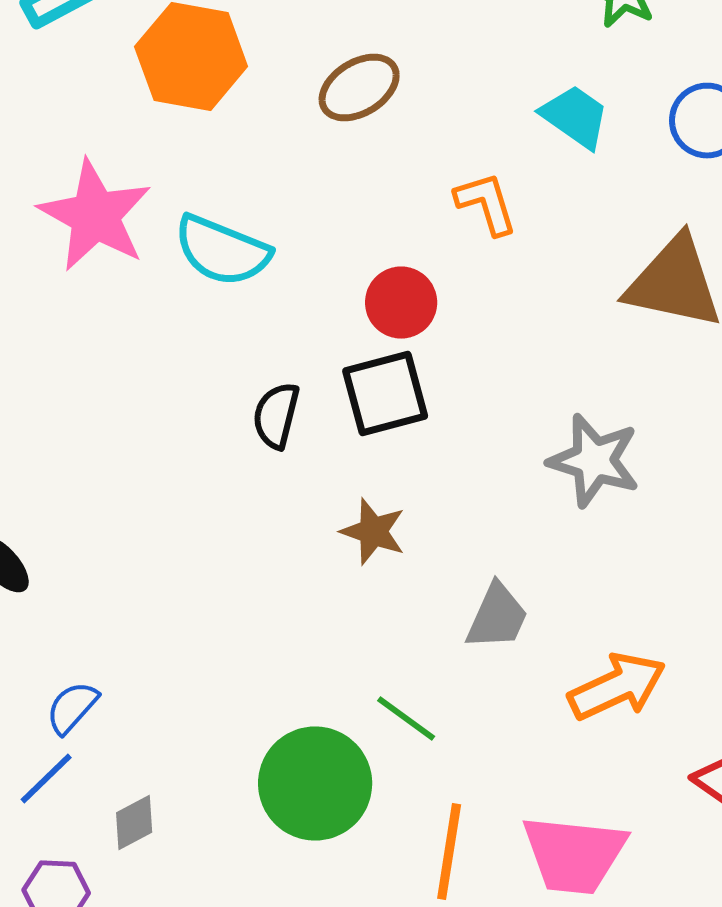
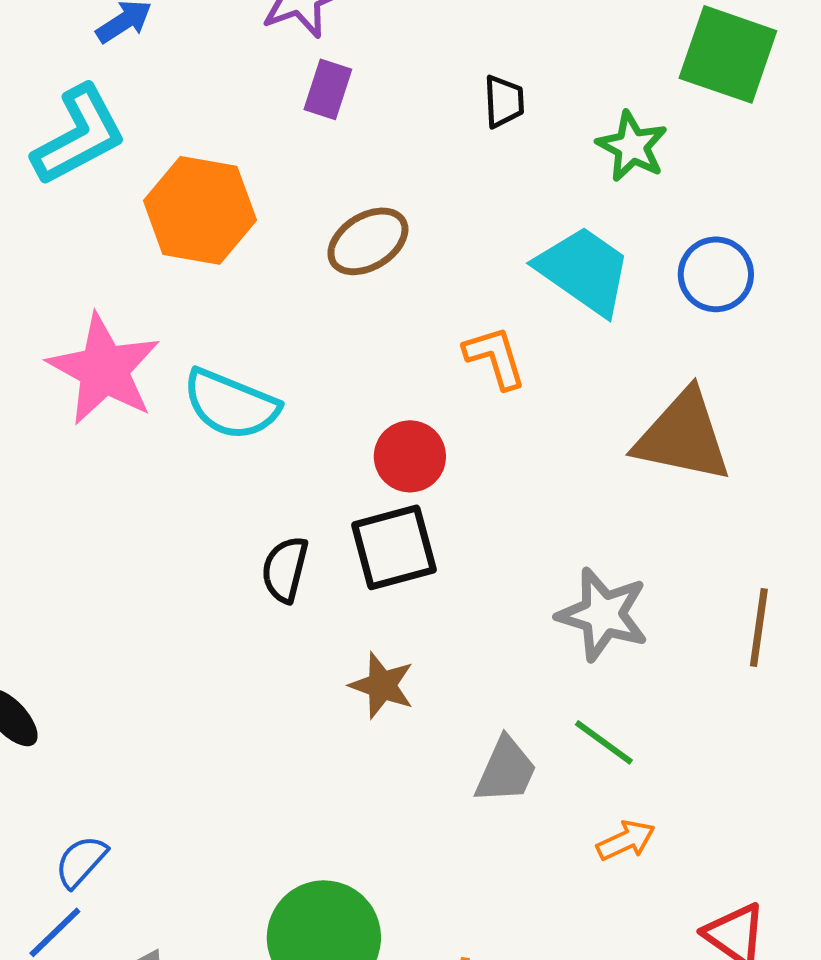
cyan trapezoid: (575, 116) -> (584, 270), size x1.4
orange arrow: (617, 686) -> (626, 840), size x0.6
green line: (406, 718) -> (604, 742), moved

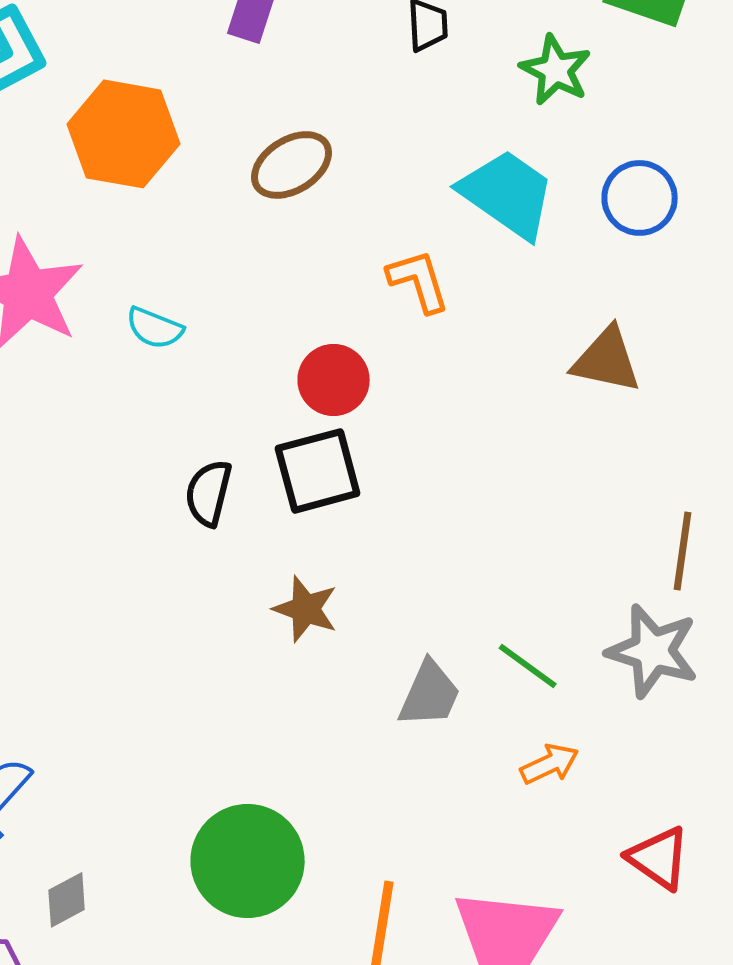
cyan semicircle: (231, 404) -> (155, 328), size x0.6
brown triangle: (683, 436) -> (607, 360), size x0.7
gray star: (603, 614) -> (653, 651), moved

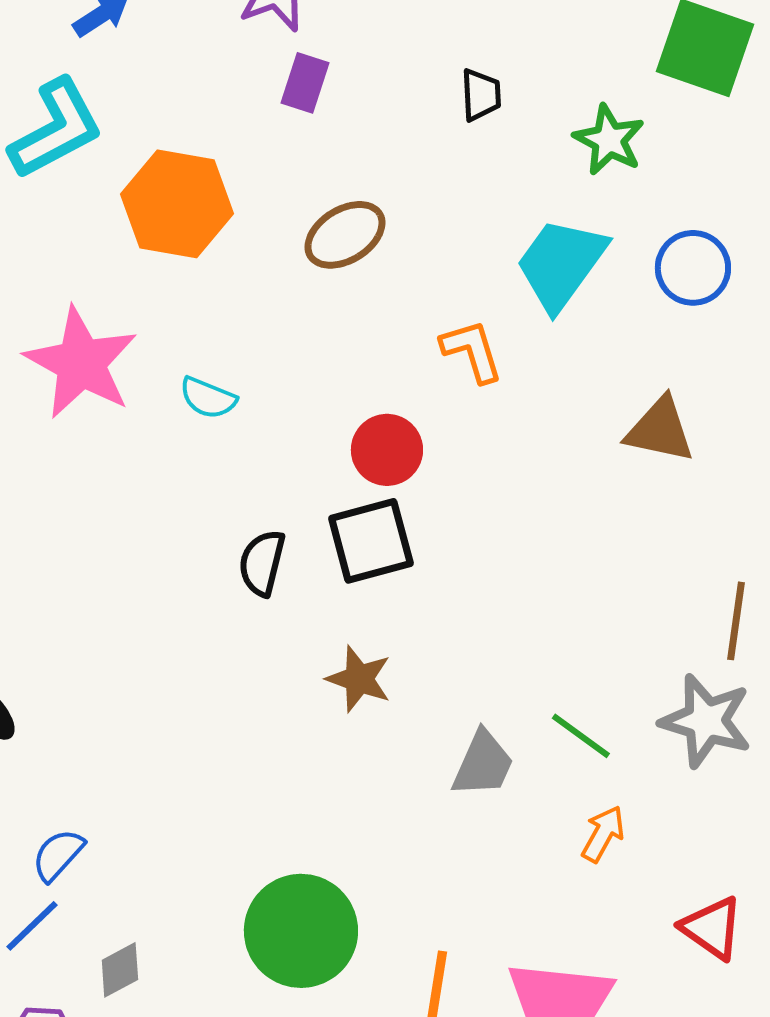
cyan trapezoid: (508, 194) -> (561, 264), turned -89
orange arrow: (550, 764) -> (603, 834), turned -36

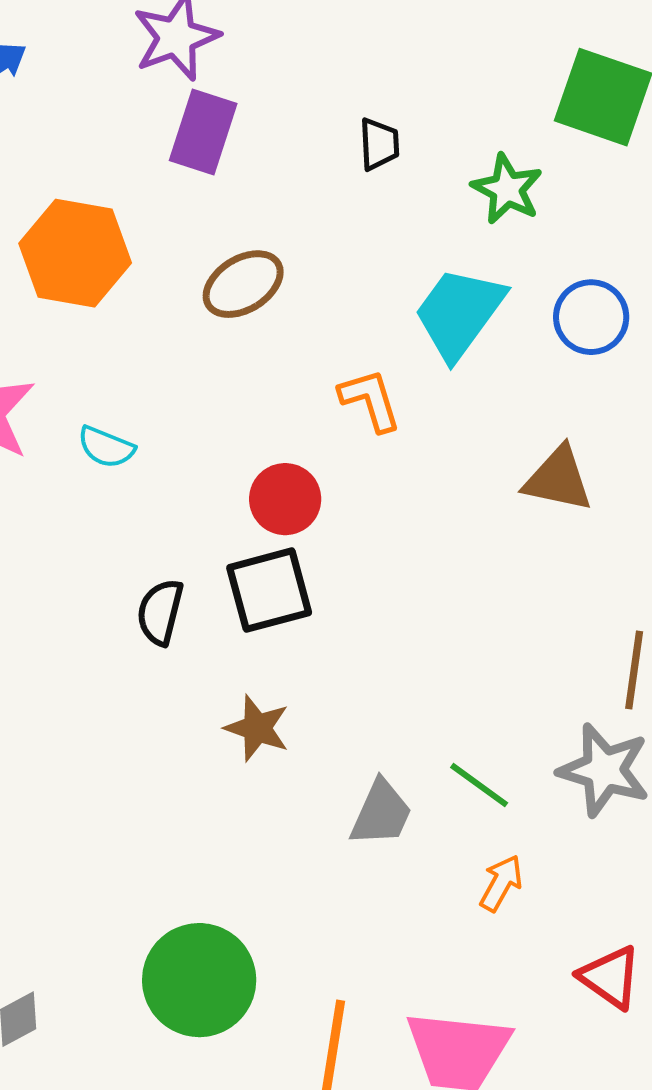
purple rectangle: (305, 83) -> (203, 132), size x1.4

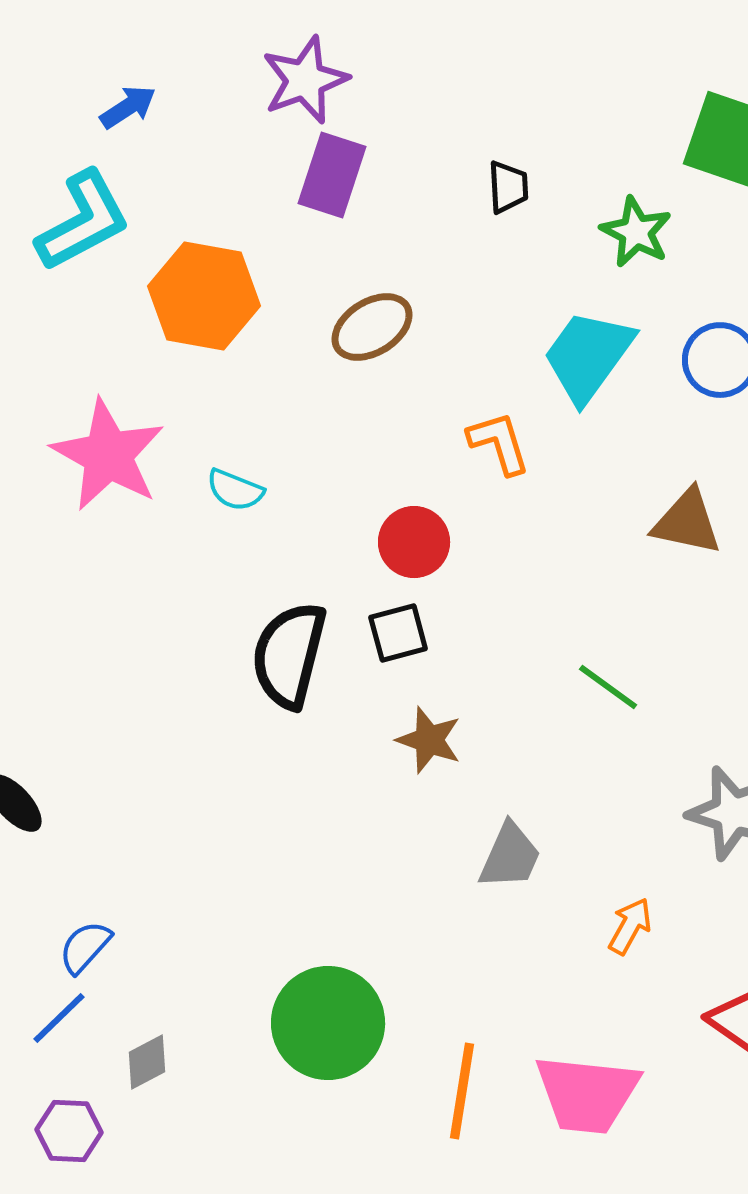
black square: (269, 590) -> (398, 633), size x0.7
black semicircle: (160, 612) -> (289, 655), size x1.6
brown star: (257, 728) -> (429, 740), moved
green line: (479, 785) -> (608, 687), moved

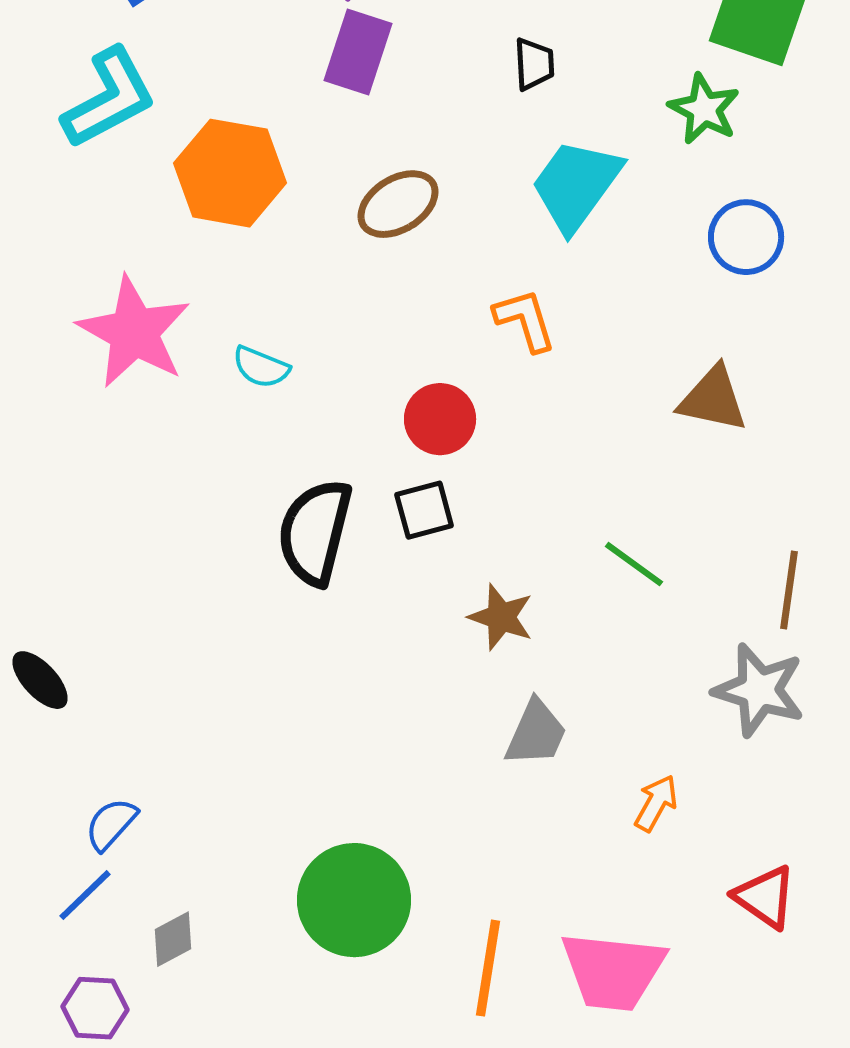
green star: (636, 232) -> (704, 109), moved
cyan trapezoid: (588, 356) -> (576, 185), moved
brown star: (429, 740) -> (501, 617), moved

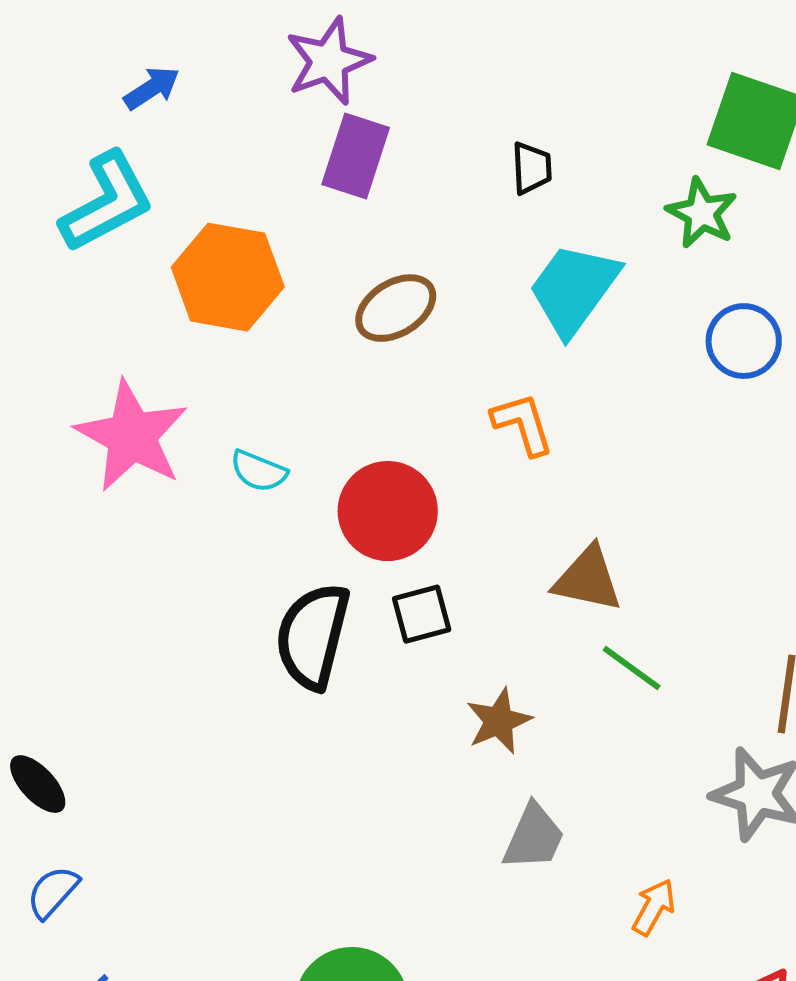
brown triangle: (713, 399) -> (588, 579), moved
red circle: (440, 419) -> (388, 511), moved, size x1.4
brown star: (501, 617) -> (499, 721), turned 30
blue semicircle: (111, 824) -> (53, 892), moved

